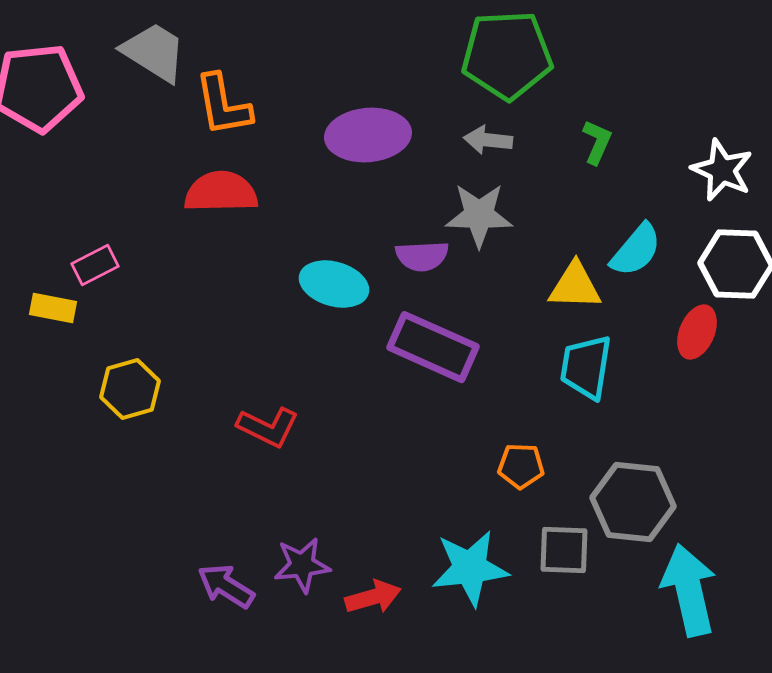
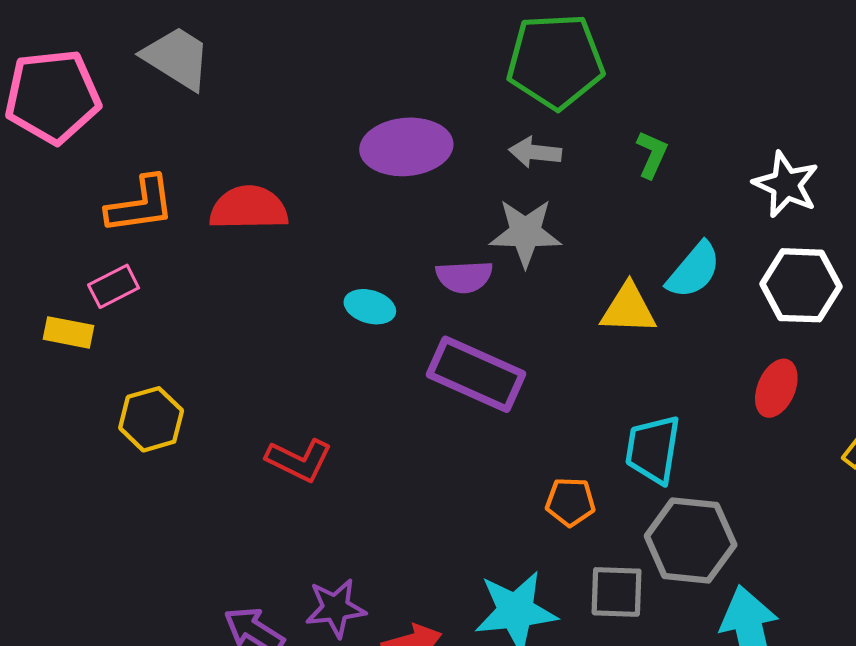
orange L-shape: (223, 105) -> (140, 205), moved, turned -88
cyan ellipse: (334, 284) -> (370, 307), size x0.7
red ellipse: (697, 332) -> (776, 388), moved
cyan trapezoid: (586, 367) -> (653, 449), moved

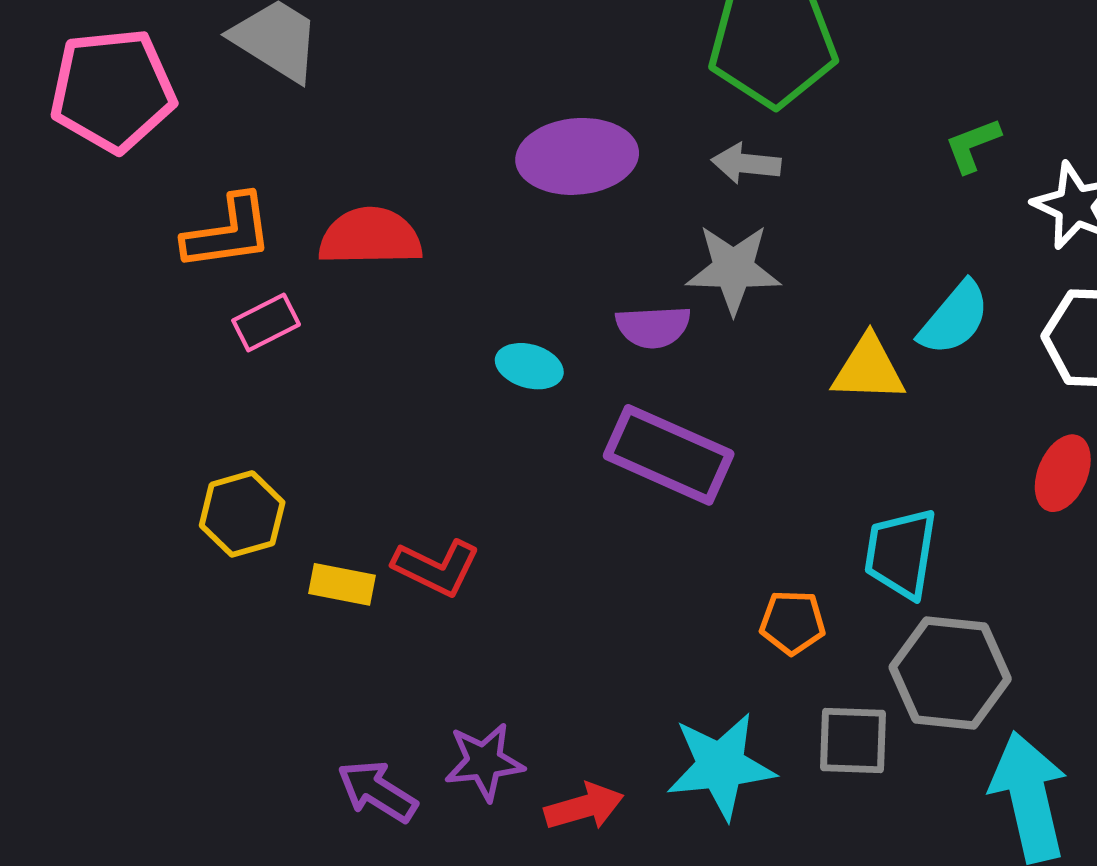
green L-shape: (652, 154) -> (973, 145), moved, turned -135
pink rectangle: (114, 286) -> (266, 323), moved
yellow rectangle: (69, 332) -> (342, 584), moved

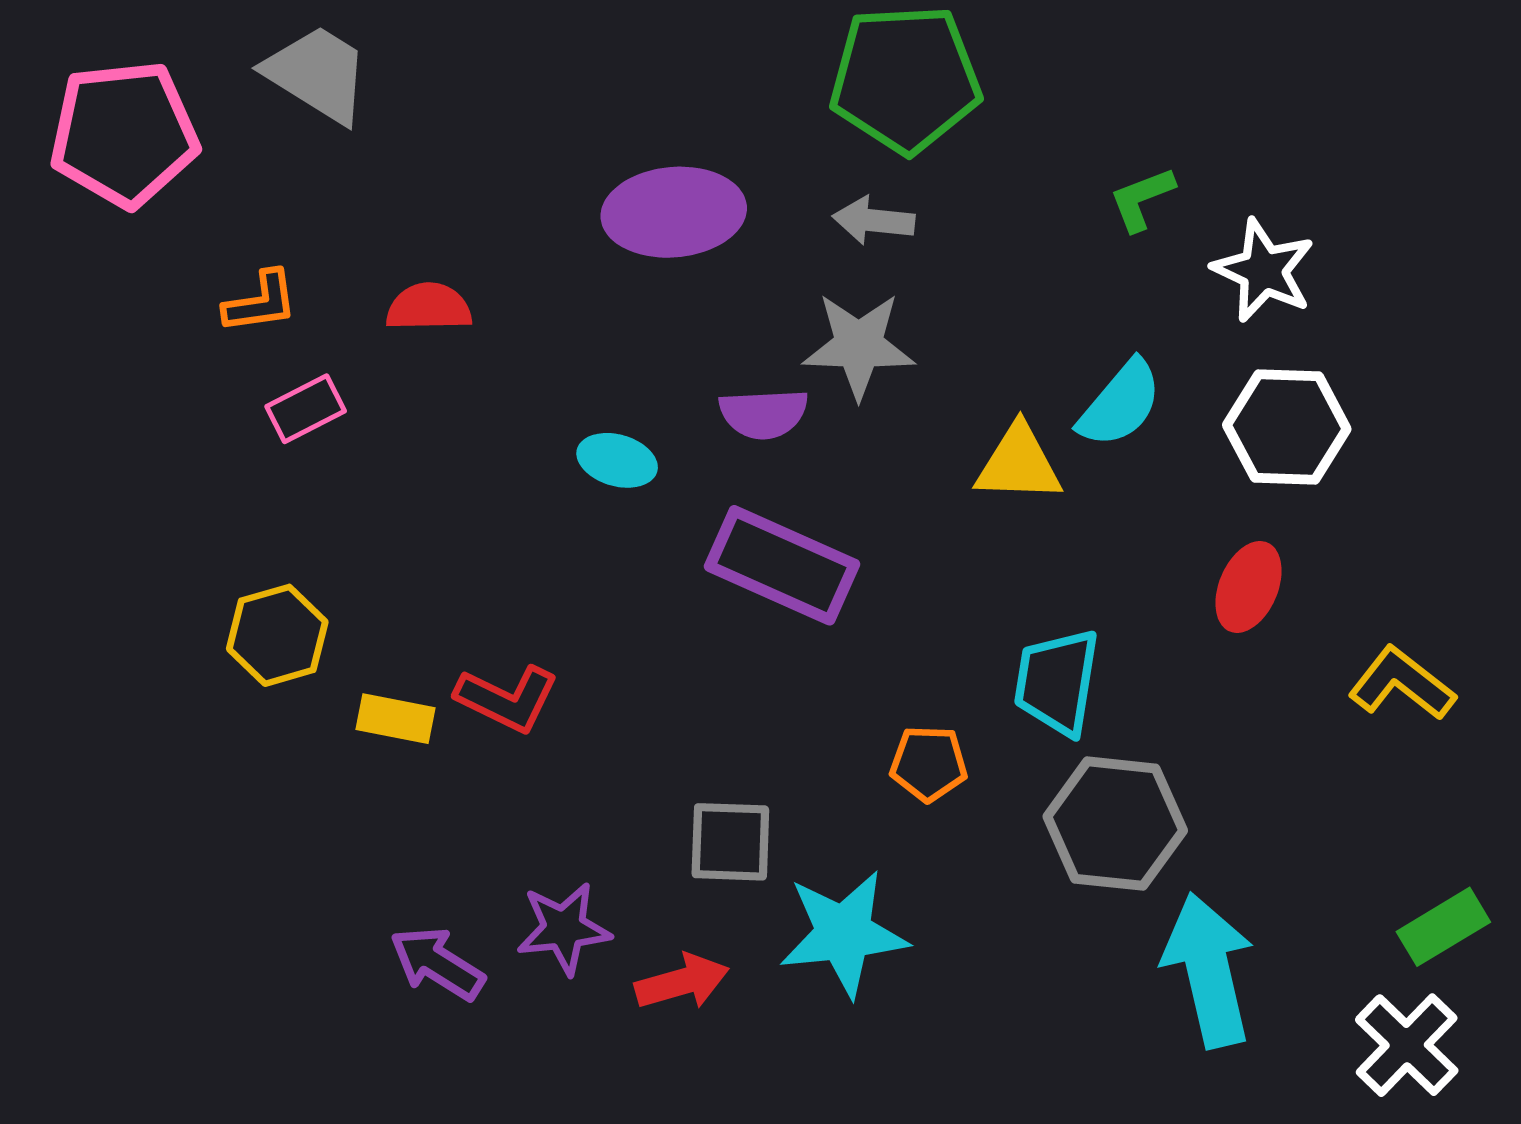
orange L-shape: (228, 232) -> (261, 302), size x0.7
red semicircle: (370, 237) -> (429, 307), size x0.7
gray square: (853, 741) -> (730, 842), moved

